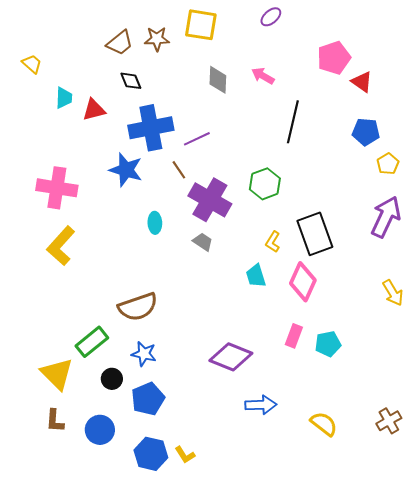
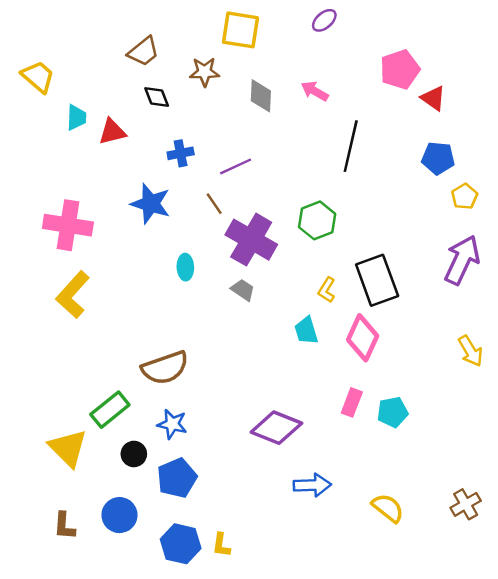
brown star: (157, 39) -> (205, 72), moved
yellow trapezoid: (32, 64) -> (38, 77), size x1.4
blue cross: (151, 128) -> (181, 153), size x0.5
brown L-shape: (55, 421) -> (64, 526), moved
yellow L-shape: (185, 455) -> (221, 545), turned 40

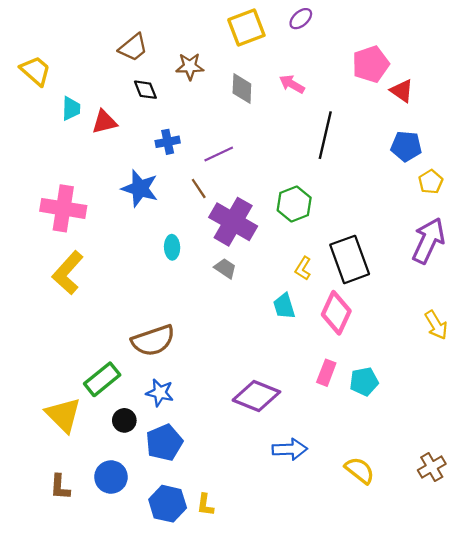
yellow square: (240, 30) -> (246, 27), moved, turned -30

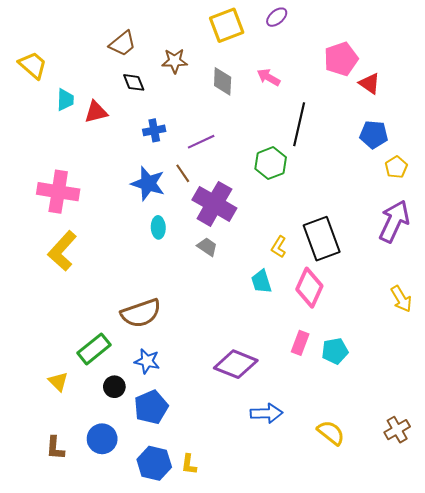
blue star: (140, 188) -> (148, 184), moved
green hexagon: (294, 204) -> (271, 163), moved
yellow triangle: (63, 415) -> (58, 382), size x0.6

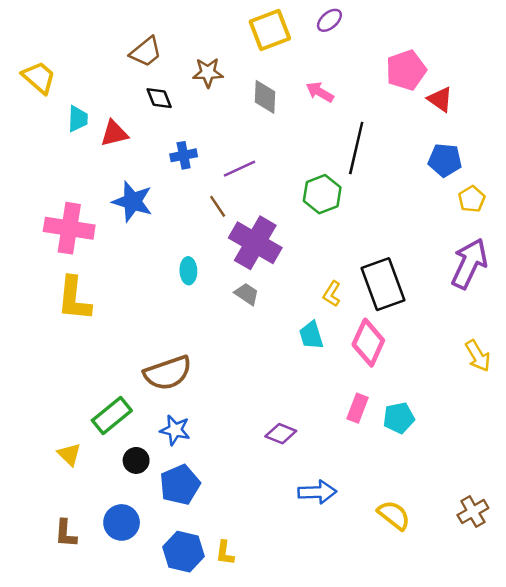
blue star: (148, 184) -> (132, 201), moved
yellow L-shape: (62, 251) -> (74, 299), turned -36
purple diamond: (236, 364) -> (281, 434), size x0.6

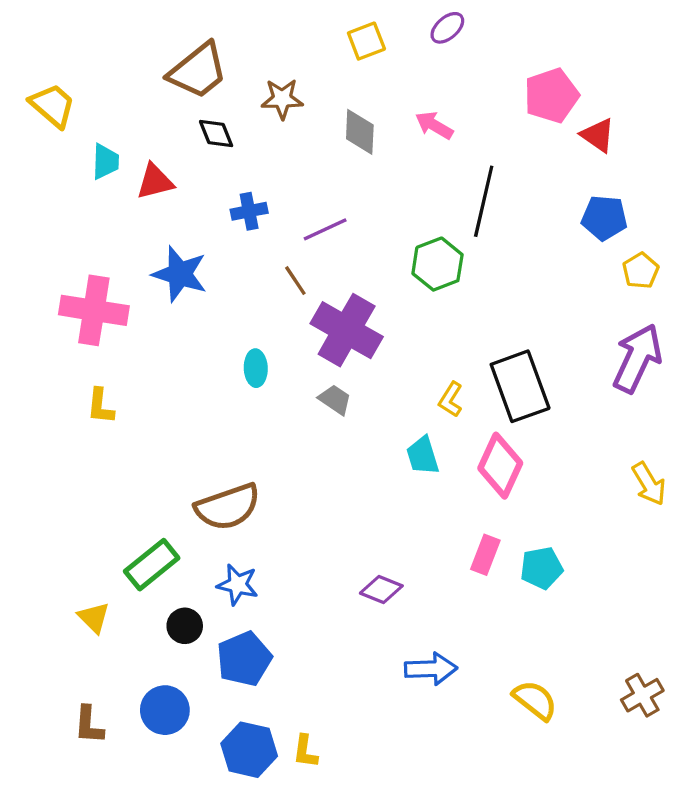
yellow square: (270, 30) -> (366, 41), size x0.7
brown trapezoid: (146, 52) -> (198, 71), size x1.4
yellow L-shape: (74, 299) -> (100, 406), size x0.6

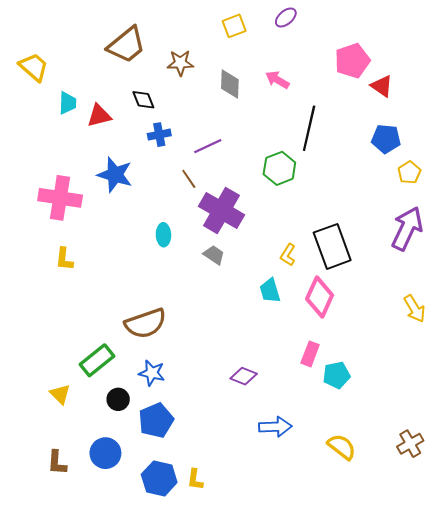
black diamond: (216, 134) -> (143, 100), moved
cyan pentagon: (542, 568) -> (336, 375), moved

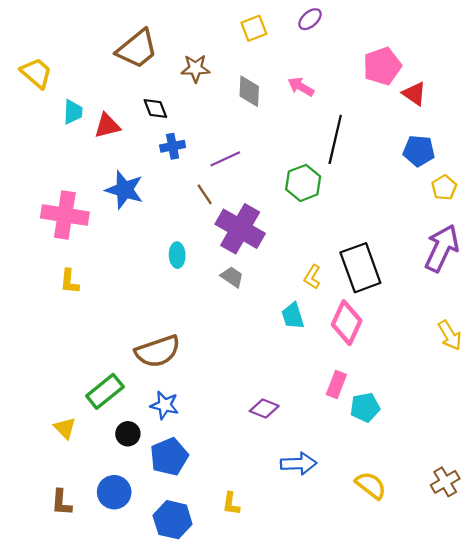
yellow L-shape: (195, 479) -> (231, 504), moved

